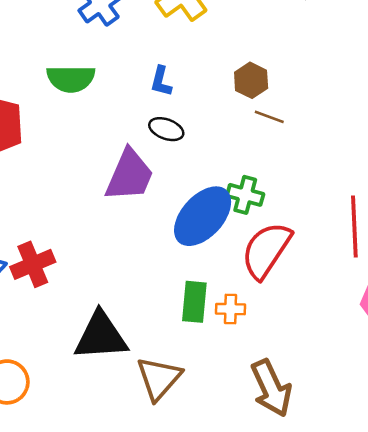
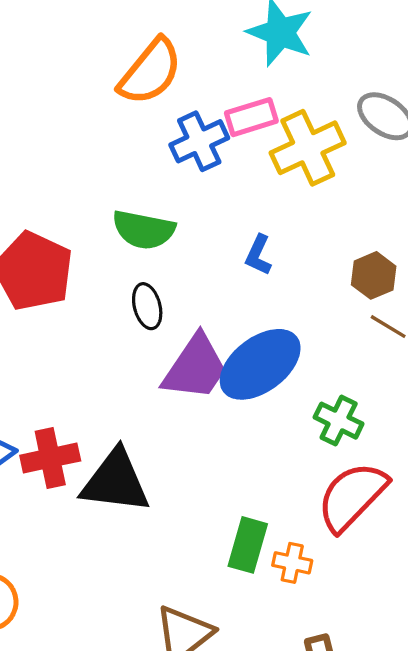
black ellipse: (166, 129) -> (147, 306), moved, turned 44
blue ellipse: (203, 216) -> (260, 364), moved
black triangle: (101, 336) -> (116, 481), moved

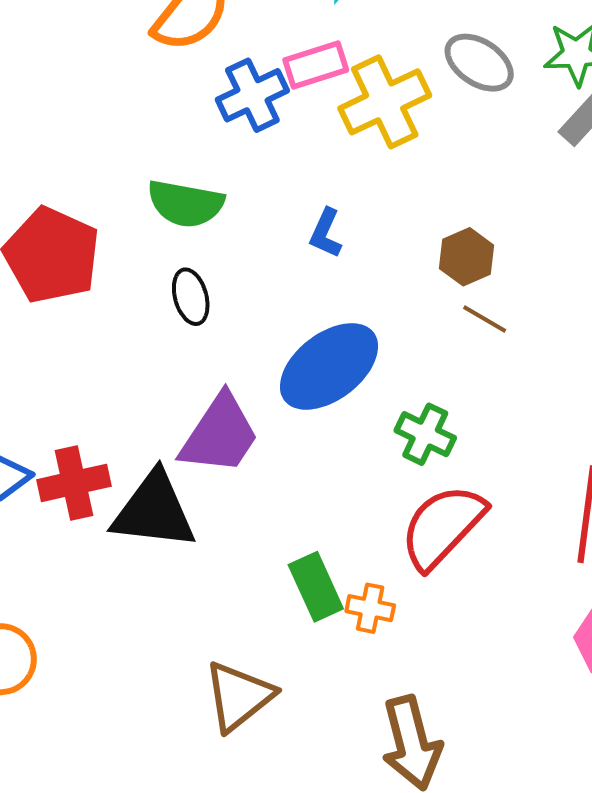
purple trapezoid: (195, 367) -> (220, 435), moved
green rectangle: (248, 545) -> (316, 587), turned -40

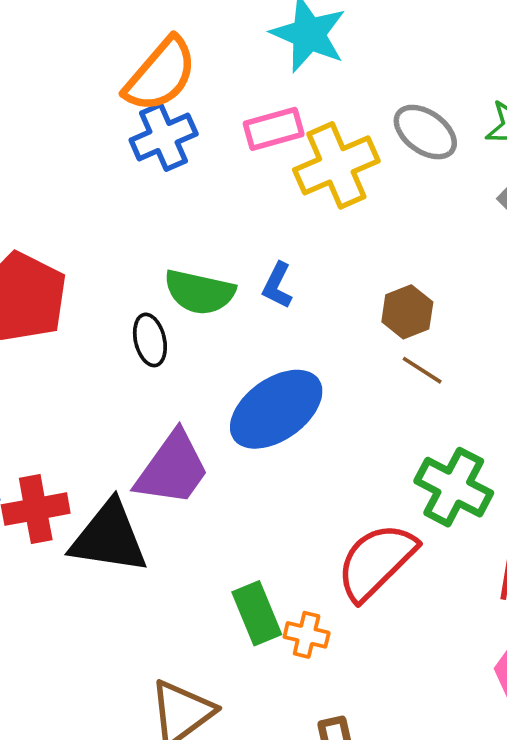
blue cross: (252, 95) -> (164, 137), moved
green semicircle: (186, 204) -> (199, 292), moved
green cross: (425, 434) -> (454, 487), moved, size x1.4

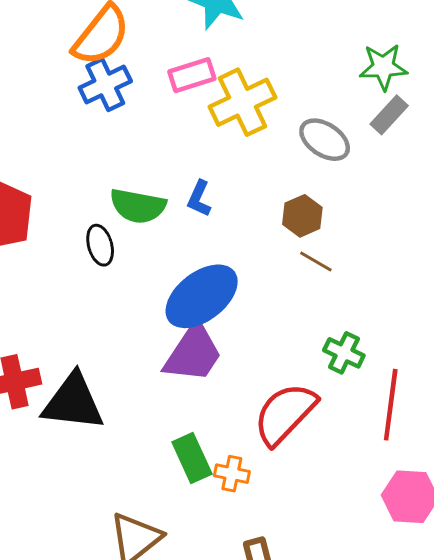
gray ellipse: (425, 132) -> (325, 140), moved
purple trapezoid: (172, 469) -> (193, 353), moved
green cross: (454, 487) -> (344, 353), size x0.7

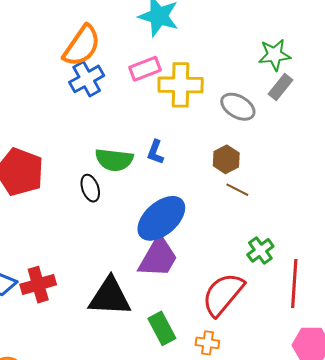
yellow cross: (242, 102) -> (181, 85), turned 30
green cross: (344, 353) -> (260, 250), turned 32
black triangle: (73, 402) -> (110, 297), moved
orange cross: (232, 474) -> (207, 343), moved

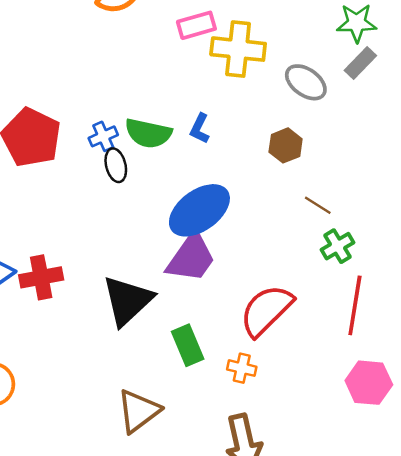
blue cross: (87, 79) -> (103, 136), moved, size x0.7
brown line: (237, 190) -> (318, 205), moved
green cross: (260, 250) -> (338, 246), moved
black triangle: (110, 297) -> (127, 301), turned -51

